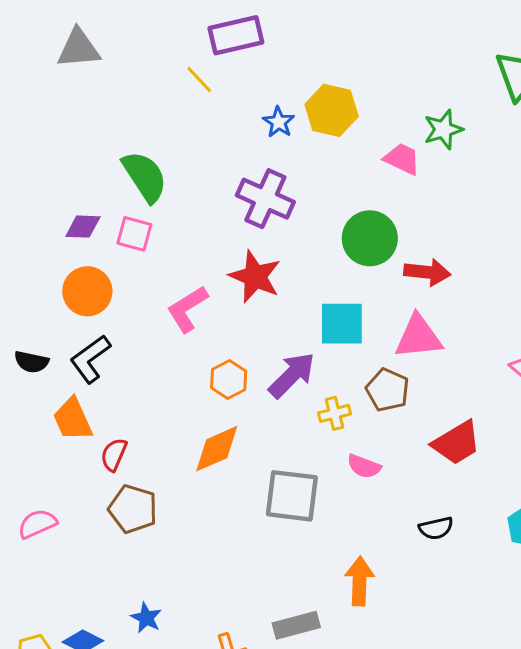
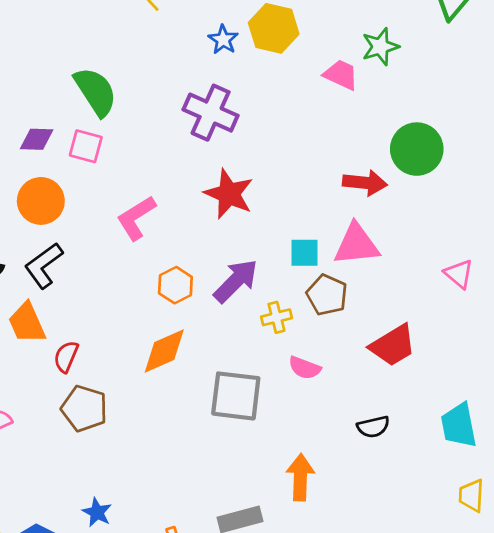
green circle: (370, 238) -> (417, 149), moved
red star: (255, 277) -> (229, 194), moved
cyan square: (342, 324) -> (305, 253), moved, size x0.7

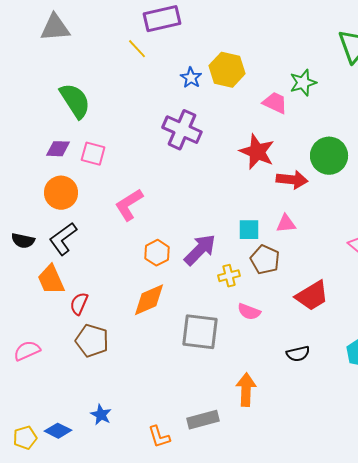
green semicircle: (96, 92) -> (75, 101), moved
red star: (229, 194) -> (257, 152), moved
pink triangle: (356, 244) -> (286, 224), size x0.6

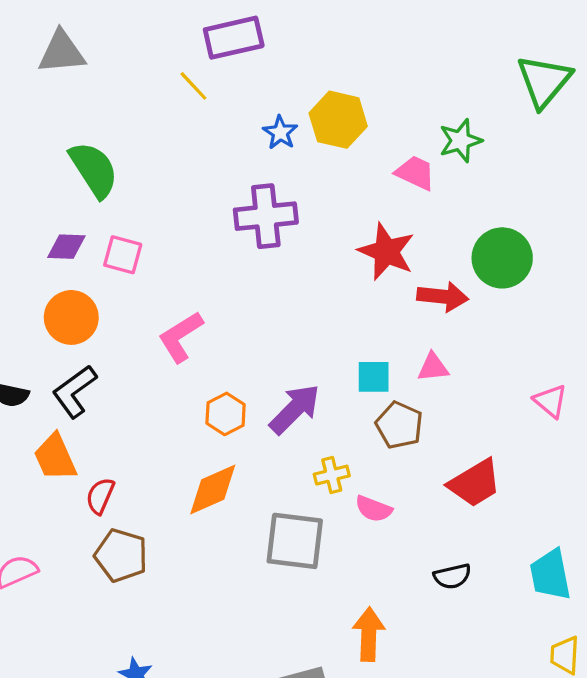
purple cross: (182, 130) -> (266, 216), turned -30
yellow cross: (229, 276) -> (332, 475), moved

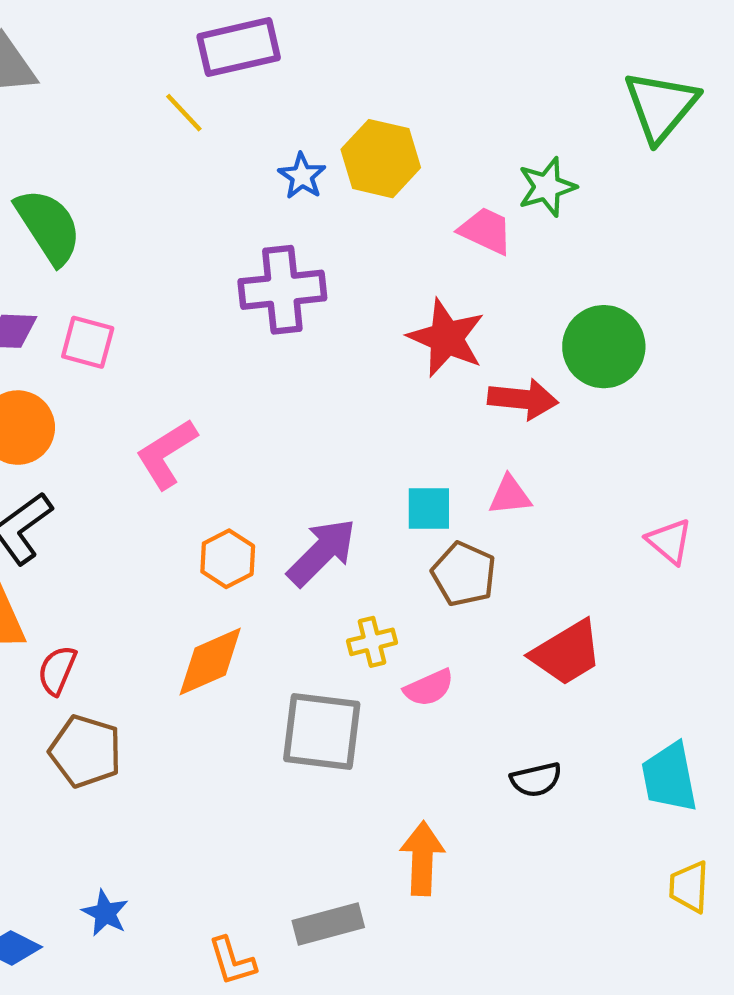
pink semicircle: (374, 509) -> (429, 688), turned -45

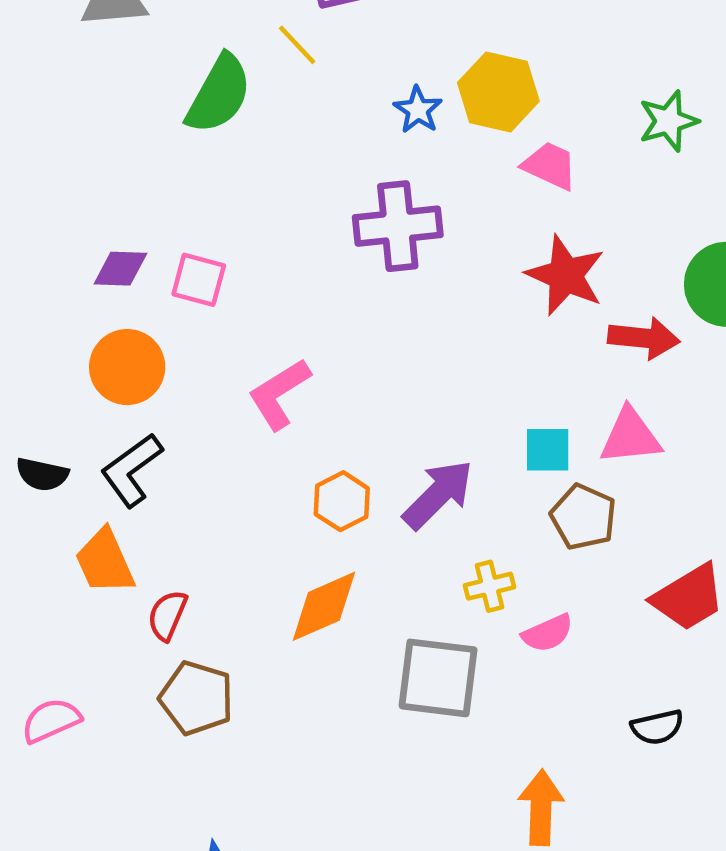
green semicircle: (48, 226) -> (219, 94), moved, turned 62
pink trapezoid: (486, 231) -> (550, 166), moved
pink triangle: (510, 495) -> (630, 436), size x1.4

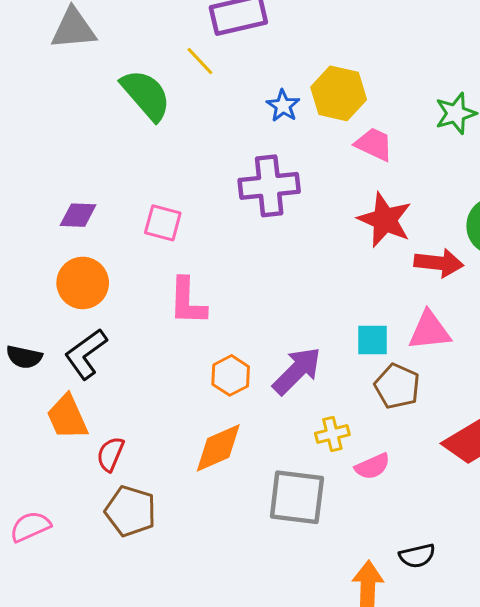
green semicircle: (219, 94) -> (146, 95), turned -70
pink square: (199, 280) -> (163, 223), moved
pink L-shape: (279, 394) -> (187, 301), turned -56
black semicircle: (657, 727) -> (417, 556), moved

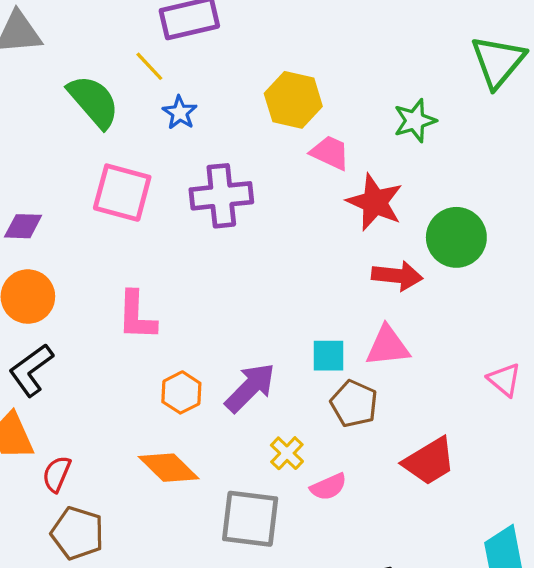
blue star: (283, 106) -> (180, 113), moved
red star: (385, 220) -> (375, 202), moved
pink square: (163, 223) -> (122, 193), moved, size x1.5
yellow cross: (332, 434) -> (287, 453), turned -32
orange diamond: (218, 448) -> (169, 468), turned 68

